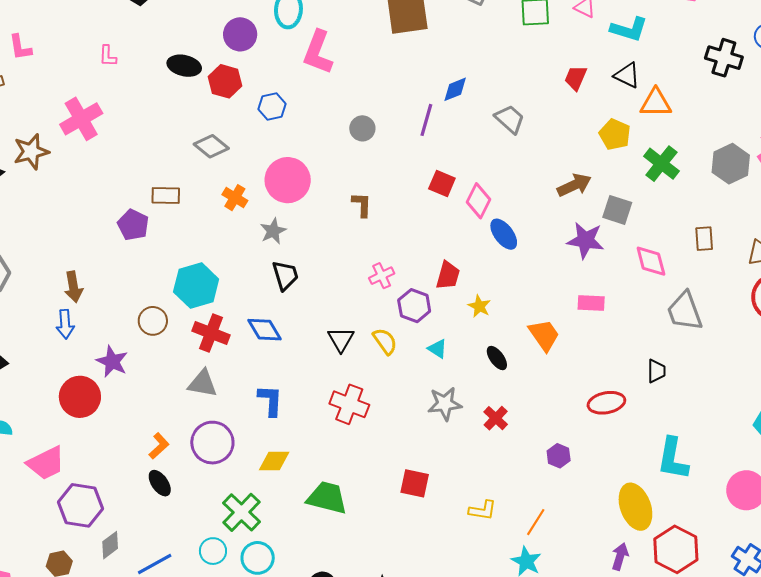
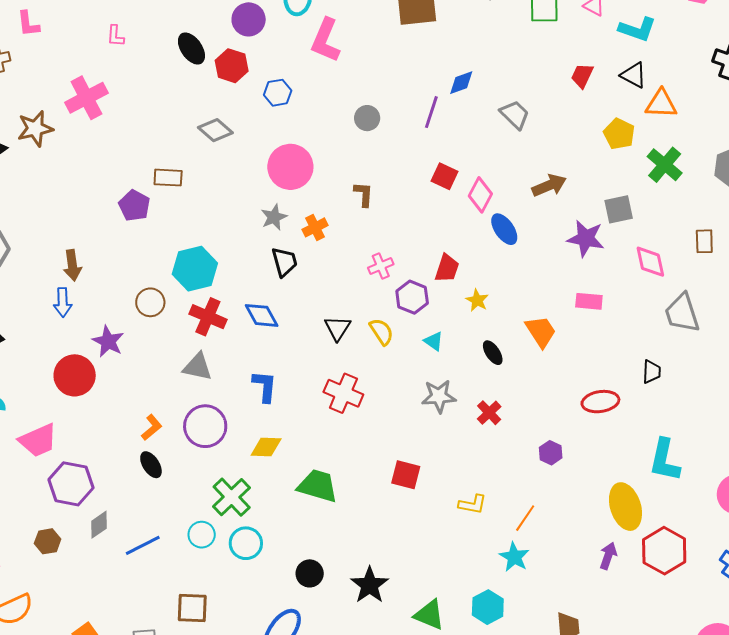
black ellipse: (184, 66) -> (191, 49), turned 40
brown arrow: (574, 185) -> (549, 185), moved
orange cross: (235, 198) -> (315, 227), moved, turned 30
gray square: (617, 210) -> (619, 209), turned -32

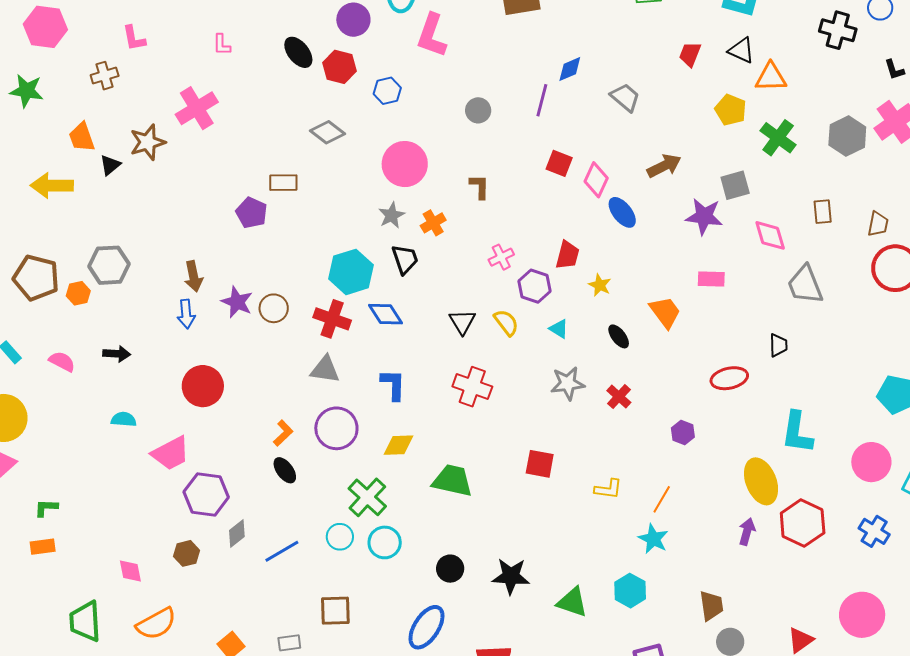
cyan hexagon: (195, 269) -> (351, 272), moved
purple star: (108, 341) -> (237, 302), moved
black star: (370, 585) -> (511, 576), turned -30

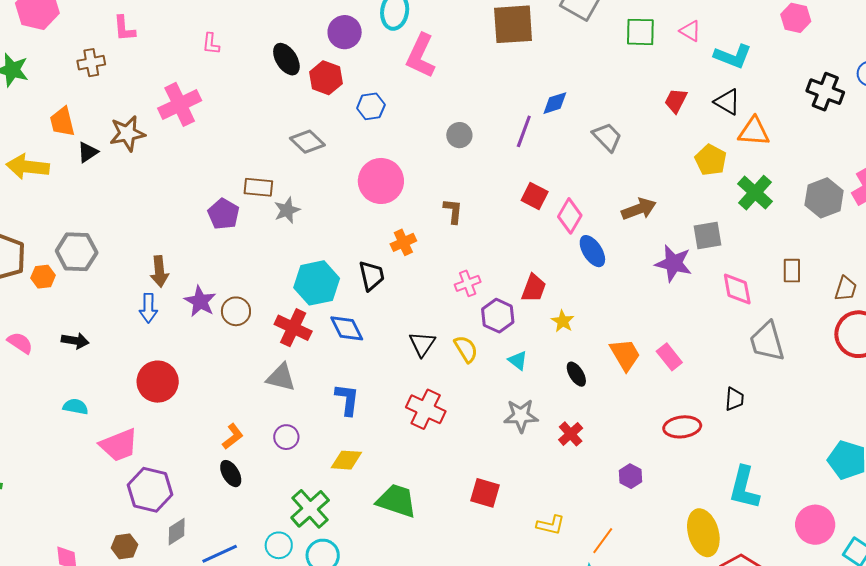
gray star: (392, 215) -> (287, 210), moved
pink rectangle: (711, 279) -> (669, 357), moved, turned 44
purple circle: (336, 428) -> (286, 437), size x0.6

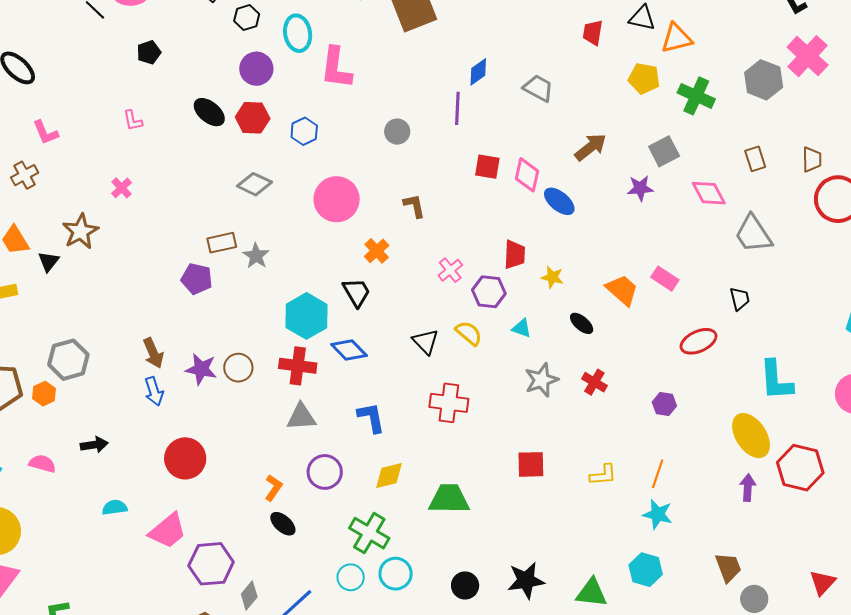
pink cross: (180, 104) -> (122, 188), size x0.5
purple star: (673, 263) -> (640, 188), size x0.7
purple circle: (286, 437) -> (325, 472), size x1.4

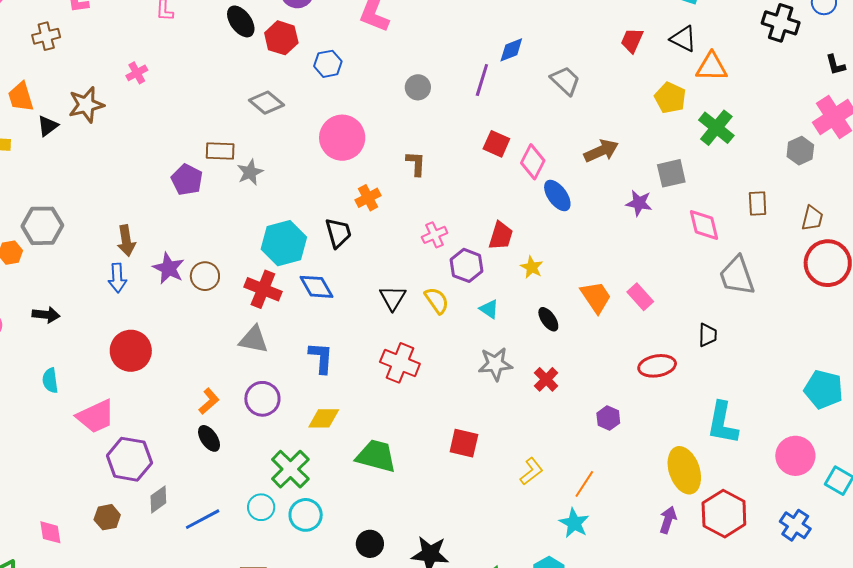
gray hexagon: (764, 80) -> (800, 151), moved, size x0.7
yellow L-shape: (603, 475) -> (531, 471), turned -48
cyan semicircle: (115, 507) -> (50, 381), turned -105

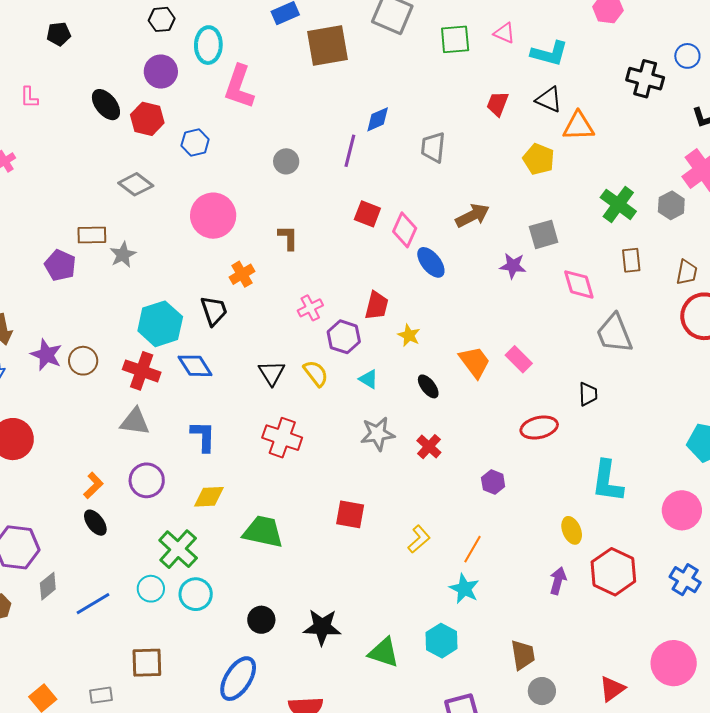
gray trapezoid: (565, 81) -> (433, 147), turned -124
green cross: (716, 128) -> (618, 204), moved
yellow ellipse: (684, 470) -> (572, 530), size x0.6

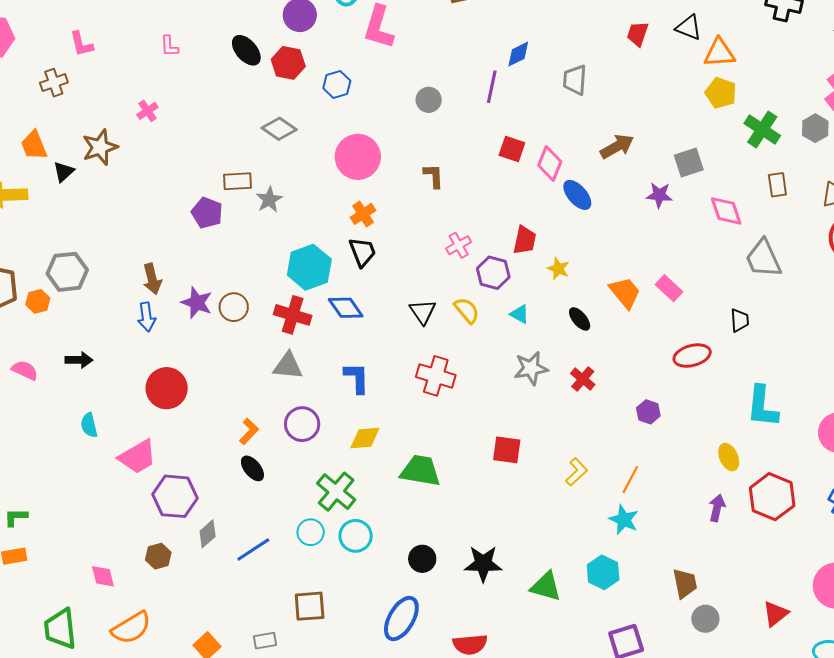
yellow pentagon: (539, 159) -> (721, 93), moved
orange cross: (242, 274) -> (363, 214), moved

